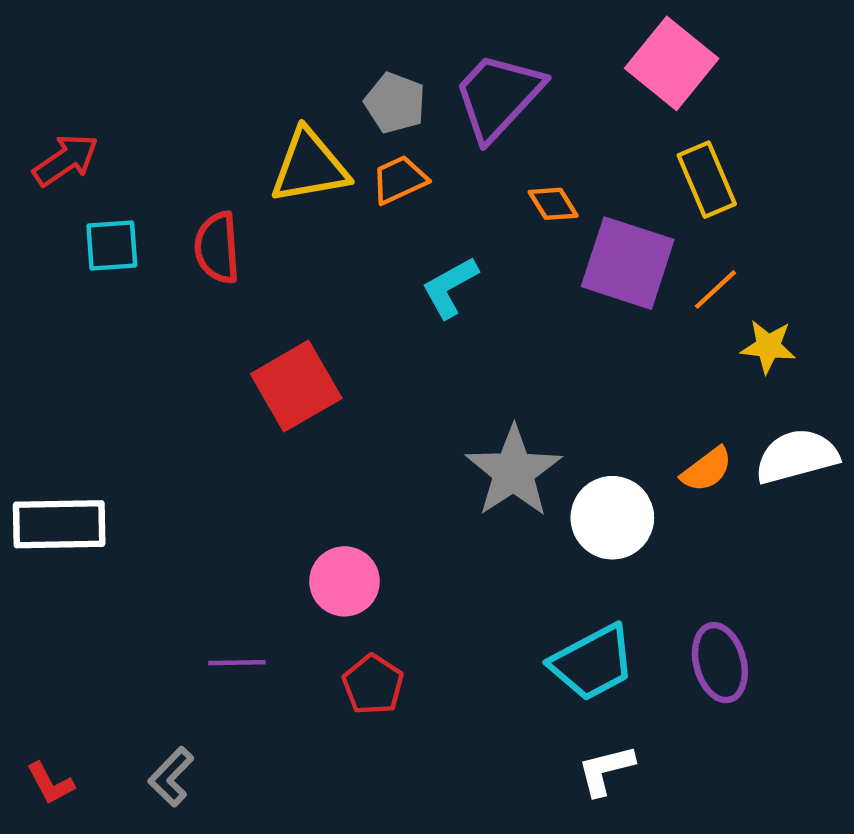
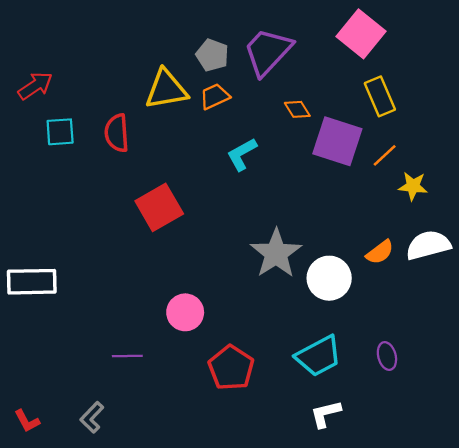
purple ellipse: (720, 663) -> (387, 356), size x0.7
red pentagon: (373, 685) -> (231, 368), moved, size x1.4

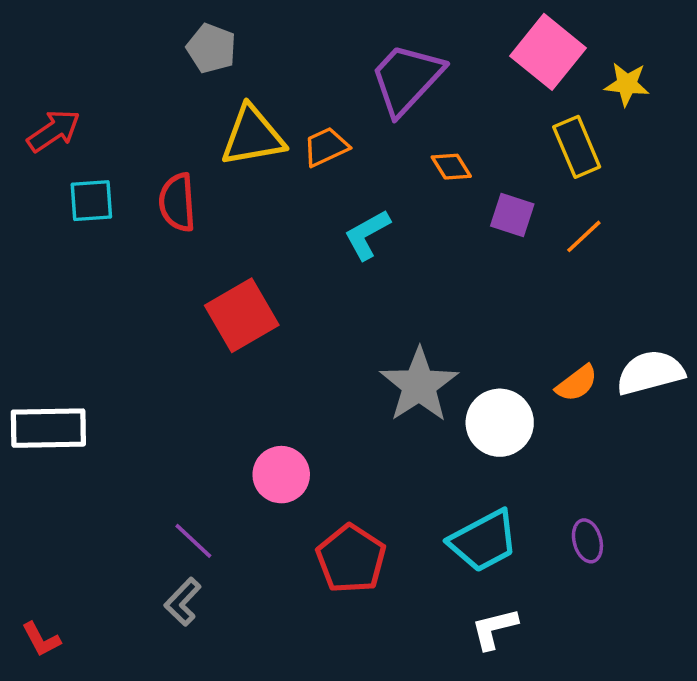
gray pentagon: (212, 55) -> (211, 48), moved
purple square: (337, 141) -> (512, 215), size x0.6
yellow star: (413, 186) -> (627, 84), moved
purple line: (127, 356) -> (193, 541), turned 44
gray L-shape: (92, 417) -> (183, 602), moved

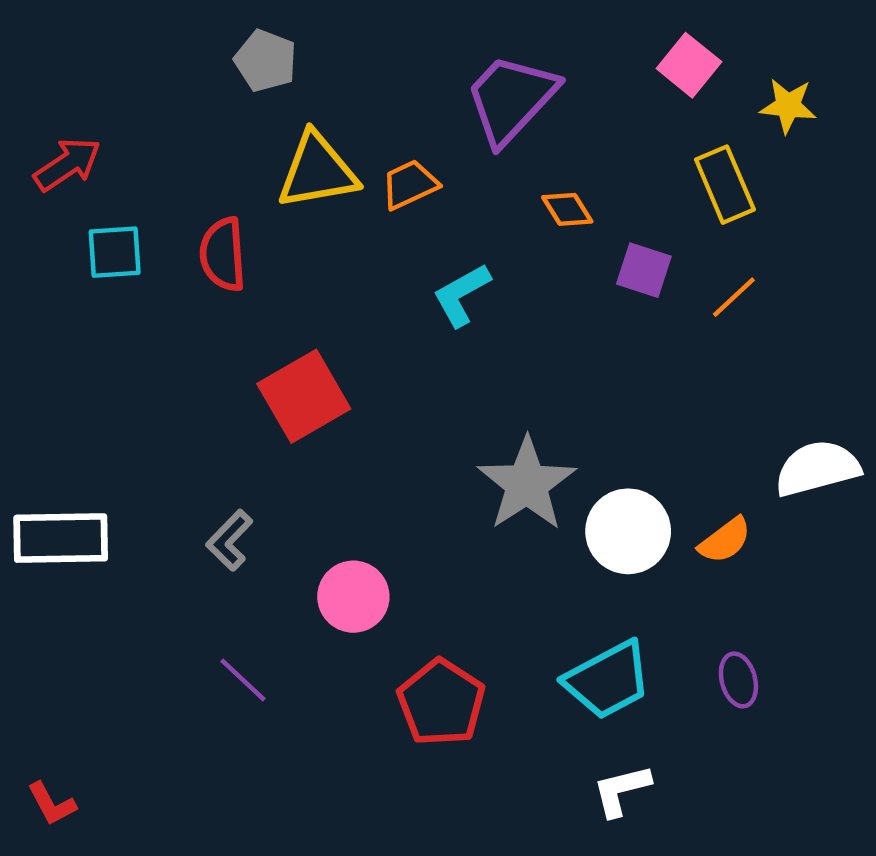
pink square: (548, 52) -> (689, 65), size x0.7
orange semicircle: (577, 383) -> (725, 540), moved
gray L-shape: (183, 602) -> (230, 540), moved

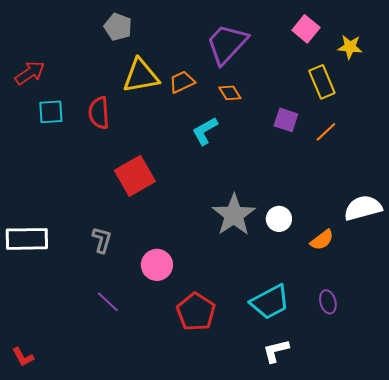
orange diamond: (567, 209) -> (230, 93), moved
white circle: (628, 531) -> (279, 219), moved, size x0.7
gray L-shape: (230, 540) -> (102, 240), turned 152

